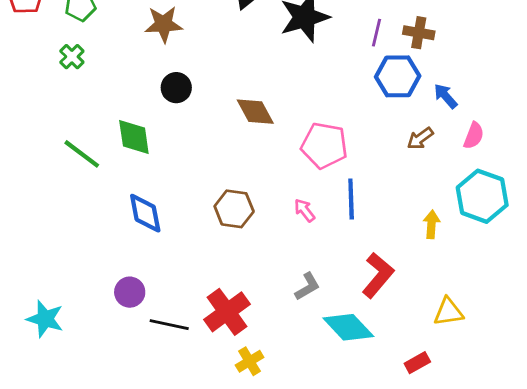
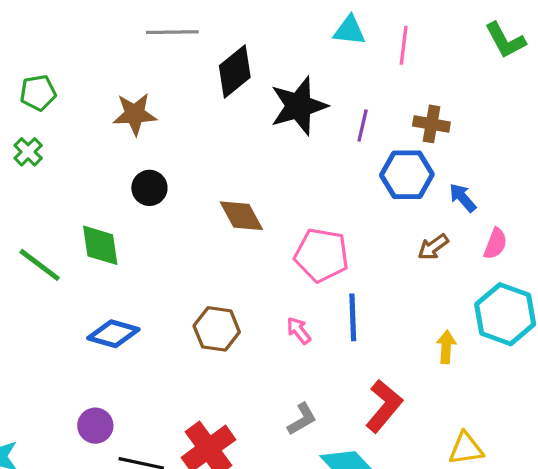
purple line: (376, 33) -> (363, 126), moved
blue diamond: (145, 213) -> (113, 334), turned -63

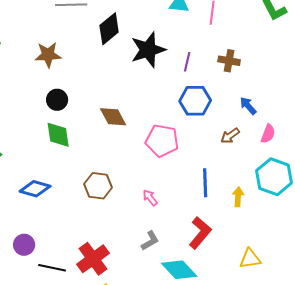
blue hexagon: (407, 175) -> (195, 101), moved
green diamond: (100, 245) -> (58, 135), moved
blue line: (353, 317) -> (205, 183), moved
pink arrow: (299, 331) -> (150, 198), moved

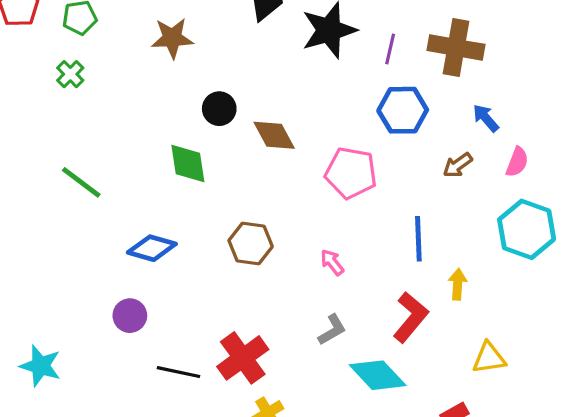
brown cross: (229, 61) -> (456, 47), size x1.6
black circle: (57, 100) -> (219, 109), moved
yellow arrow: (238, 197) -> (458, 284), moved
purple circle: (24, 245) -> (130, 316), moved

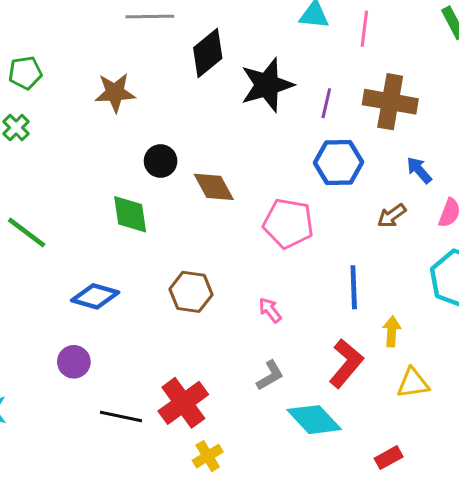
yellow triangle: (489, 358) -> (413, 383), moved

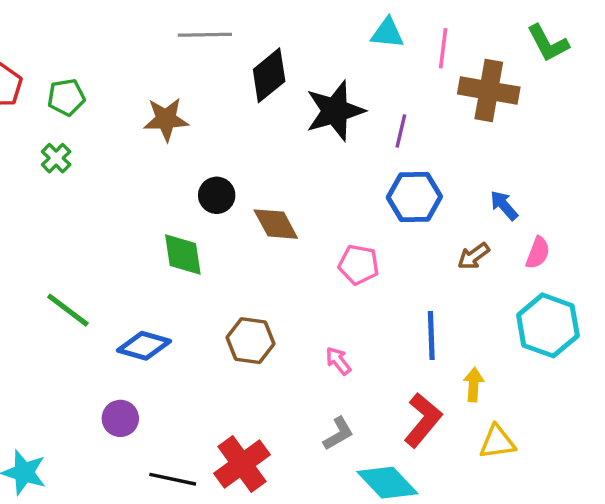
brown cross: (390, 102) -> (489, 91), moved
pink pentagon: (288, 223) -> (359, 265), size x0.7
green line: (27, 233) -> (68, 310), moved

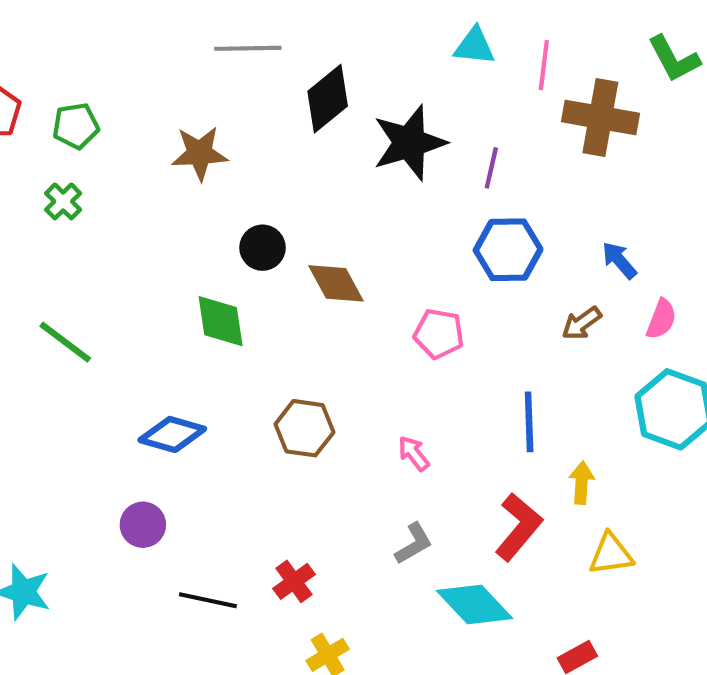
green line: (68, 310) -> (65, 342), moved
red cross: (242, 464) -> (294, 581), size x0.6

